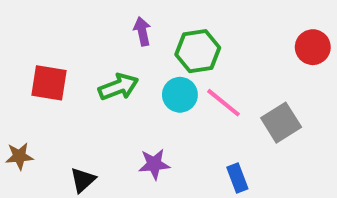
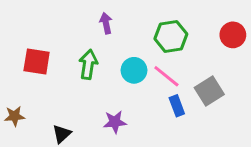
green hexagon: (198, 51) -> (171, 36), moved
green arrow: (118, 87) -> (88, 64), turned -60
blue rectangle: (237, 178) -> (177, 106), moved

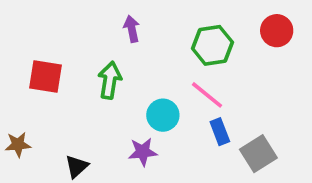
red circle: (233, 35) -> (277, 31), moved
cyan circle: (134, 70) -> (163, 115), moved
gray square: (209, 91) -> (258, 154), moved

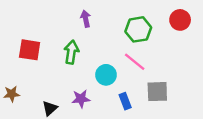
blue rectangle: (220, 132) -> (125, 101), moved
purple star: (143, 152) -> (81, 99), moved
gray square: (258, 154) -> (157, 92), moved, turned 30

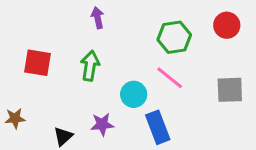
purple arrow: (86, 19) -> (98, 18), moved
gray square: (157, 92) -> (230, 90), moved
blue rectangle: (125, 101) -> (158, 127), size x1.5

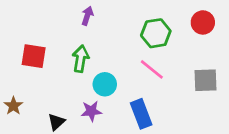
purple arrow: (98, 18) -> (87, 16), turned 30
cyan circle: (134, 94) -> (105, 84), moved
brown star: (15, 118) -> (13, 106), turned -30

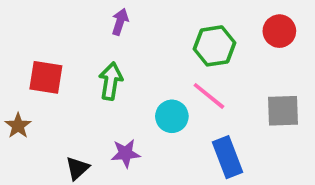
cyan circle: (105, 84) -> (172, 116), moved
brown star: (13, 106) -> (18, 126), moved
blue rectangle: (141, 114) -> (227, 157), moved

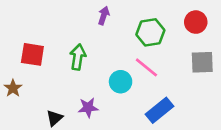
purple arrow: (120, 22) -> (104, 16), moved
gray square: (283, 111) -> (202, 62), moved
blue rectangle: (227, 157) -> (159, 110), turned 72

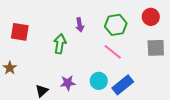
purple arrow: (104, 16) -> (80, 25), moved, turned 152
red square: (32, 54) -> (20, 32), moved
cyan circle: (121, 82) -> (99, 81), moved

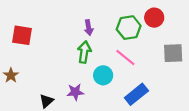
red circle: (151, 17) -> (154, 18), moved
green arrow: (60, 44) -> (84, 52), moved
cyan circle: (99, 81) -> (103, 75), moved

